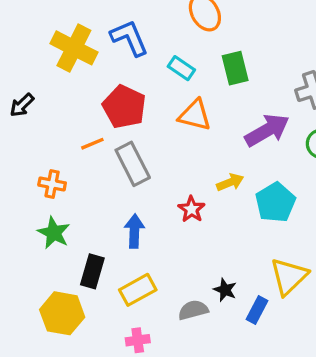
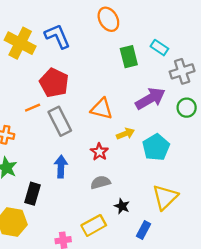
cyan rectangle: (181, 68) -> (159, 48), moved
orange triangle: (195, 115) -> (102, 109), moved
yellow rectangle: (138, 290) -> (94, 225), moved
gray semicircle: (193, 310) -> (100, 182), moved
blue rectangle: (257, 310) -> (144, 230), moved

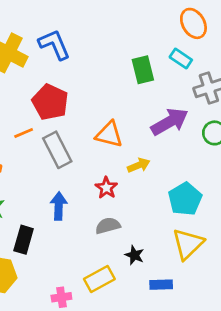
orange ellipse: (108, 19) -> (193, 23), moved
cyan pentagon: (156, 147) -> (185, 199), moved
blue rectangle: (144, 230) -> (161, 285), turned 60

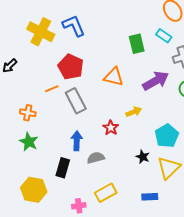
orange triangle: (109, 134) -> (114, 77), moved
gray semicircle: (108, 226) -> (96, 158), moved
black rectangle: (24, 240) -> (63, 168), moved
black star: (134, 255) -> (143, 157), moved

